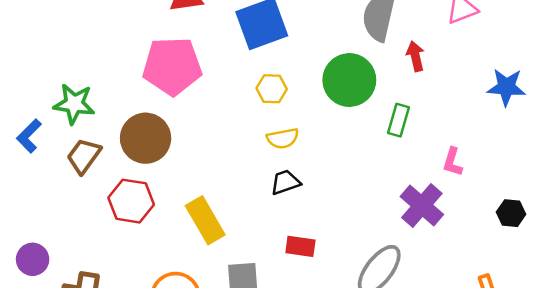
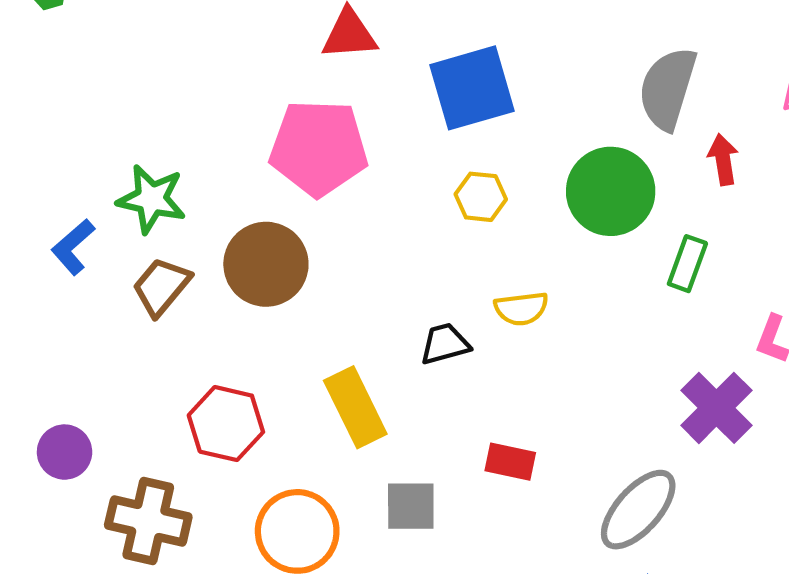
yellow semicircle: (283, 138) -> (521, 309), moved
black trapezoid: (285, 182) -> (445, 344), moved
red hexagon: (131, 201) -> (226, 424), moved

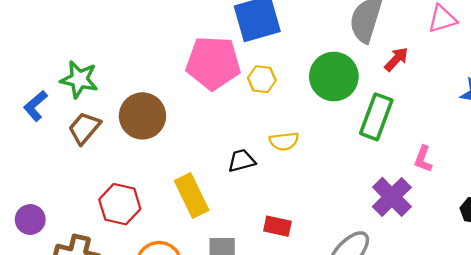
pink pentagon: (319, 148) -> (213, 63), moved
red arrow: (723, 160) -> (396, 59), turned 52
green rectangle: (687, 264) -> (376, 117), size x1.5

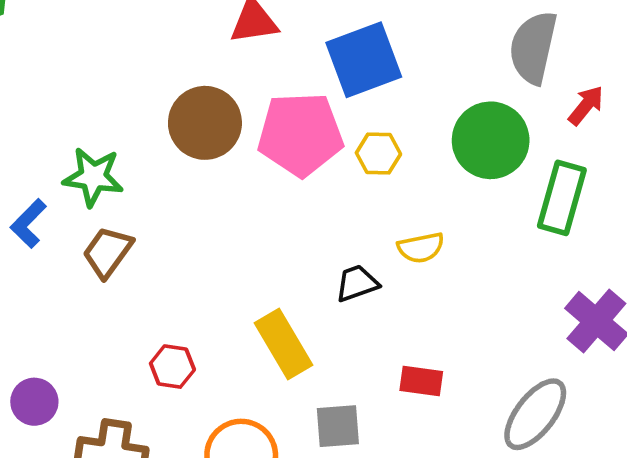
brown circle: (142, 116) -> (205, 123), moved
red hexagon: (120, 204) -> (172, 367), size x0.7

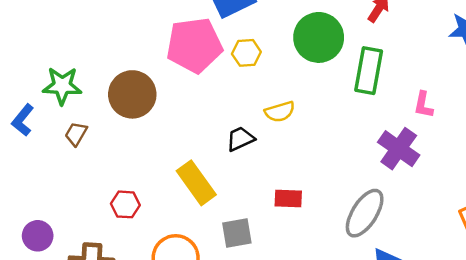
brown circle: (205, 123) -> (132, 94), moved
brown trapezoid: (108, 252) -> (76, 134), size x0.7

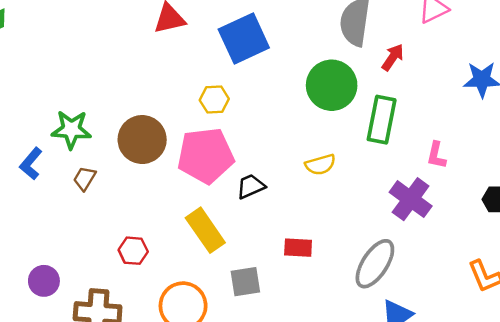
pink pentagon: (194, 45) -> (206, 156), moved
yellow hexagon: (246, 53) -> (214, 99), moved
yellow semicircle: (280, 112) -> (320, 165), moved

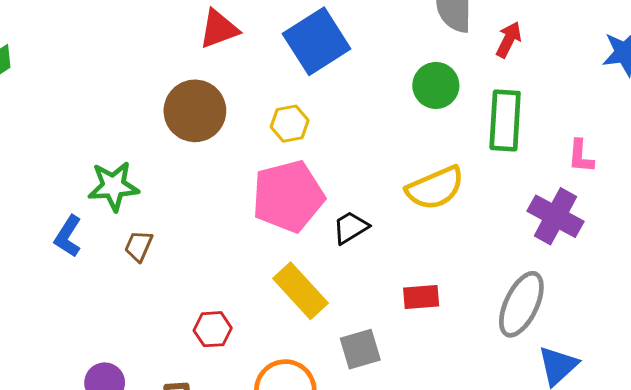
green circle: (332, 85) -> (436, 85), size x0.7
brown circle: (142, 140) -> (195, 111), moved
yellow semicircle: (320, 165) -> (435, 188), size x1.5

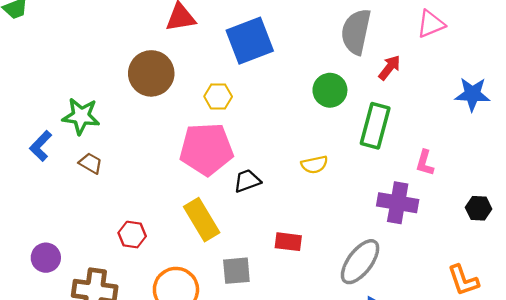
yellow semicircle: (435, 188) -> (314, 165), size x0.6
purple cross: (556, 216) -> (398, 203), turned -30
brown trapezoid: (139, 246) -> (91, 163), turned 85

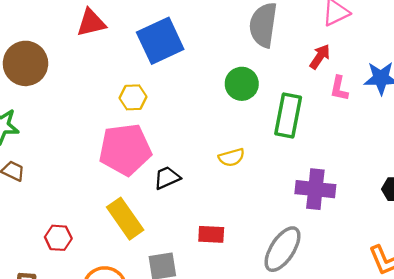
red arrow: (389, 68) -> (320, 57), moved
brown circle: (151, 73) -> (25, 63), moved
pink L-shape: (425, 163) -> (339, 88), moved

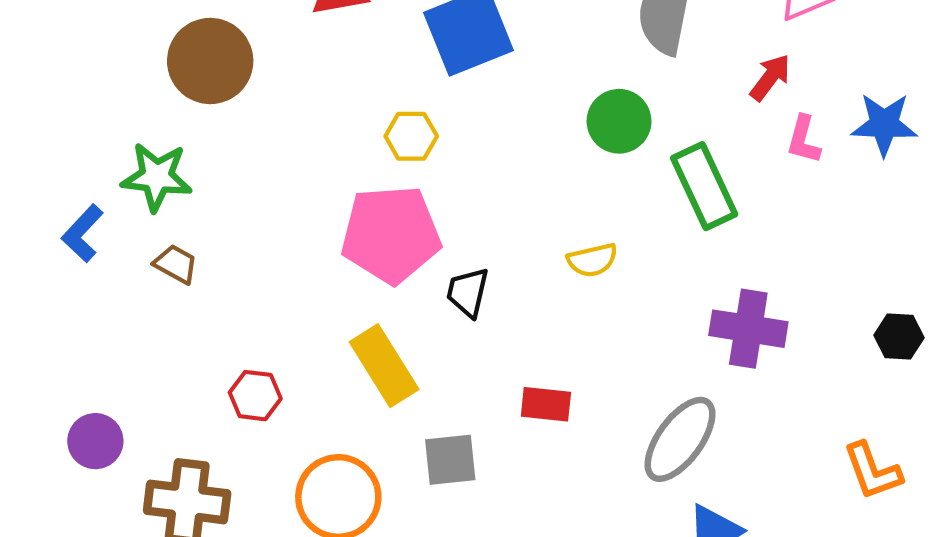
green rectangle: (288, 115) -> (704, 186), turned -39
black trapezoid: (167, 178) -> (468, 292), turned -56

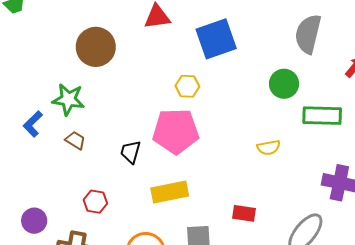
green rectangle: (704, 186) -> (322, 116), turned -66
black trapezoid: (468, 292) -> (130, 152), moved
yellow rectangle: (384, 366) -> (170, 192), turned -72
red hexagon: (255, 396) -> (95, 202), moved

